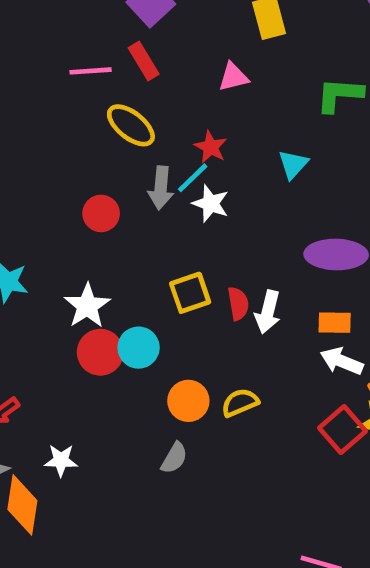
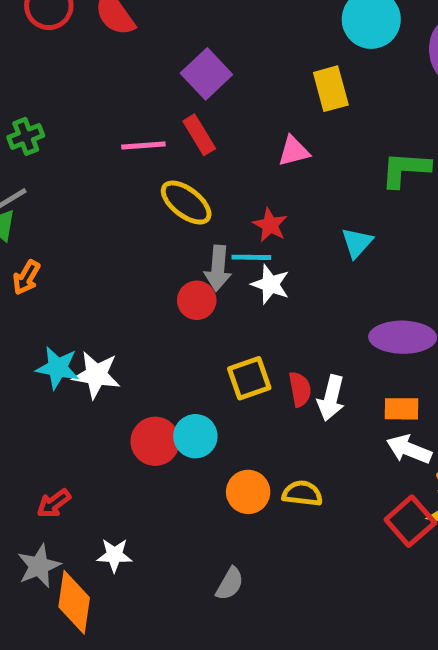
cyan line: (193, 178) -> (251, 257), turned 45
red circle: (101, 213) -> (197, 300), moved
white star: (87, 306) -> (96, 375), moved, turned -30
yellow semicircle: (240, 403) -> (302, 493), turned 30
gray semicircle: (174, 458) -> (230, 584), moved

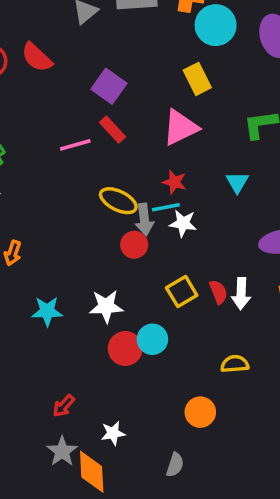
pink triangle: (294, 151) -> (180, 127), size x1.6
yellow ellipse: (186, 203) -> (118, 201), moved
white star: (96, 375) -> (106, 306), moved
orange circle: (248, 492) -> (200, 412), moved
gray semicircle: (230, 584) -> (175, 465), moved

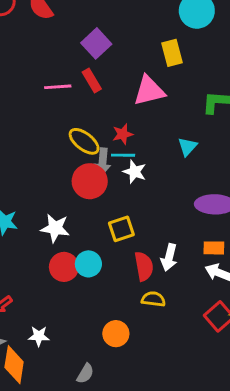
red star: (174, 182) -> (123, 134), moved, turned 30
red circle: (134, 245) -> (90, 181), size x1.5
red semicircle: (218, 292) -> (144, 266), moved, size x1.4
white arrow: (241, 294) -> (169, 257), moved

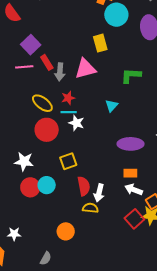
purple square: (96, 43) -> (31, 45), moved
gray arrow: (103, 162) -> (60, 72), moved
white arrow: (169, 257) -> (99, 193), moved

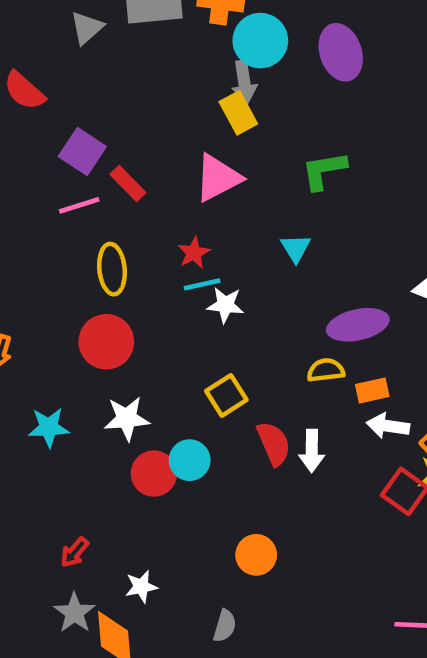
gray arrow: (60, 72) -> (244, 82), moved
yellow ellipse: (42, 103) -> (112, 269), moved, turned 60
red circle: (47, 130) -> (106, 342), moved
yellow semicircle: (90, 208) -> (326, 370), moved

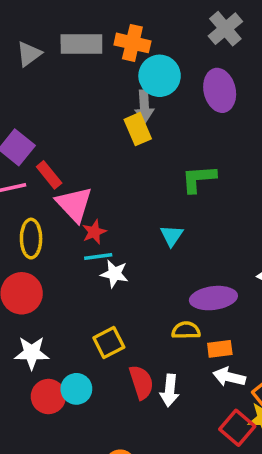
pink triangle: (218, 178) -> (74, 204), moved, turned -51

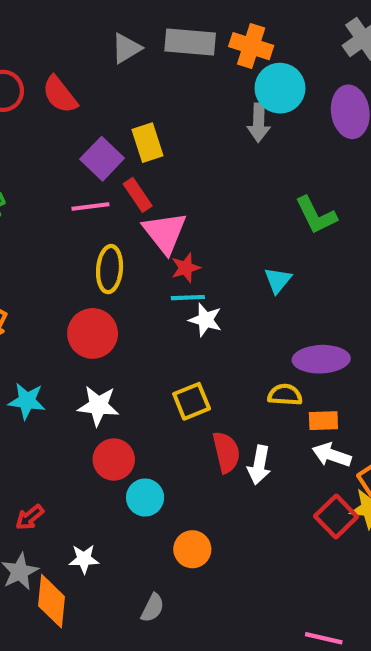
yellow rectangle: (138, 129) -> (147, 143), moved
green L-shape: (199, 179) -> (316, 215), turned -117
cyan circle: (76, 389) -> (145, 498), moved

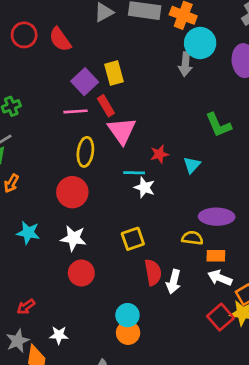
red star: (186, 268) -> (159, 154), moved
cyan circle: (145, 498) -> (127, 315), moved

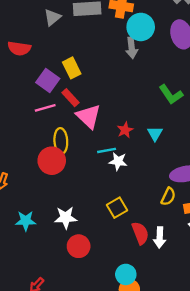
red semicircle: (60, 39) -> (19, 48), turned -35
red circle: (72, 192) -> (52, 161), moved
yellow semicircle: (192, 238) -> (168, 197), turned 120

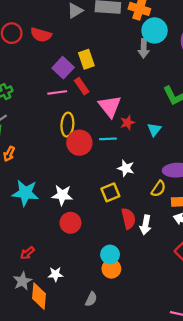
pink triangle: (88, 116) -> (110, 106), moved
red circle: (52, 161) -> (79, 143), moved
white star: (118, 161) -> (126, 168), moved
cyan star: (26, 221) -> (25, 193), size x1.4

